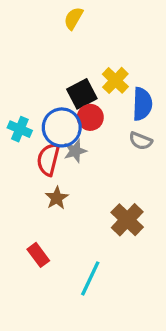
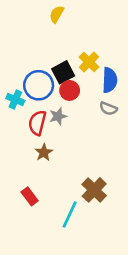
blue circle: (62, 127) -> (39, 85), moved
brown cross: (127, 220) -> (94, 190), moved

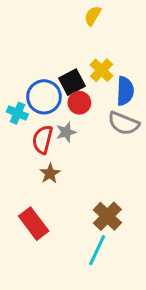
yellow semicircle: (57, 14) -> (93, 16), moved
gray semicircle: (108, 109) -> (124, 123), size x1.5
red rectangle: (30, 196) -> (34, 224), size x1.5
cyan line: (70, 214) -> (97, 250), moved

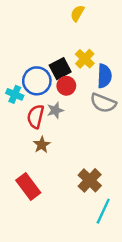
cyan line: (97, 250) -> (103, 211), moved

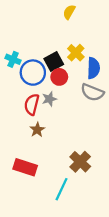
cyan cross: (15, 94) -> (13, 59), moved
red rectangle: (28, 187) -> (25, 167), turned -35
cyan line: (103, 211) -> (61, 189), moved

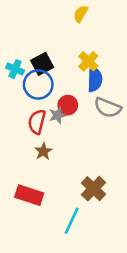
black square: (54, 62) -> (42, 64), moved
blue semicircle: (93, 68) -> (95, 79), moved
red circle: (59, 77) -> (68, 105), moved

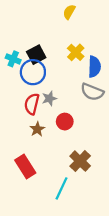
blue semicircle: (95, 79) -> (94, 67), moved
red circle: (68, 105) -> (65, 122), moved
red rectangle: (29, 195) -> (25, 167), turned 40

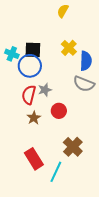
black square: (36, 55) -> (33, 50), turned 30
red rectangle: (25, 167) -> (34, 159), moved

